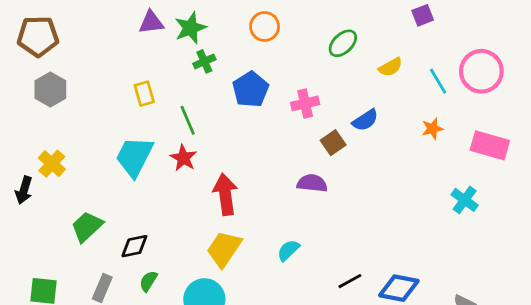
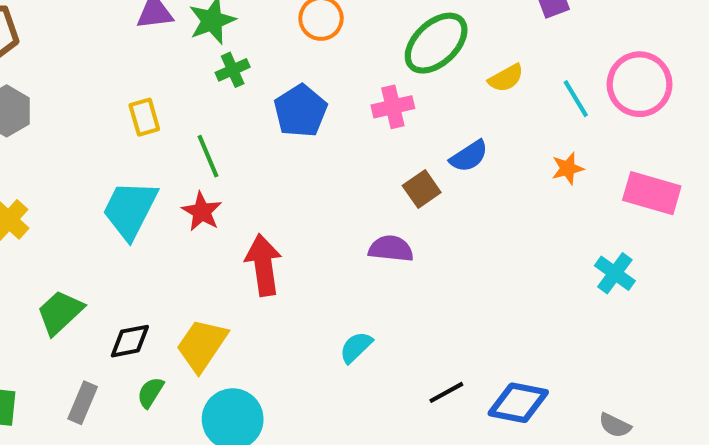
green ellipse: (343, 43) -> (436, 43), size x1.5
pink cross: (305, 103) -> (393, 107), moved
yellow trapezoid: (224, 249) -> (202, 345), moved

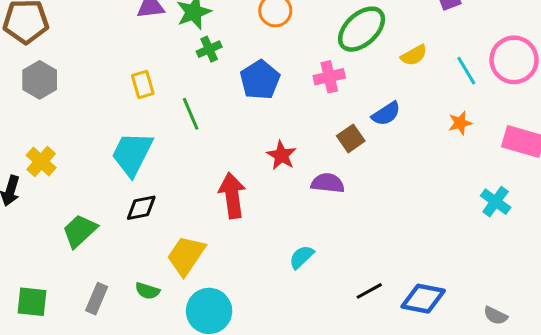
red star: (202, 212) -> (281, 155), moved
black diamond: (130, 341) -> (141, 208), moved
green semicircle: (150, 392) -> (147, 291), turned -105

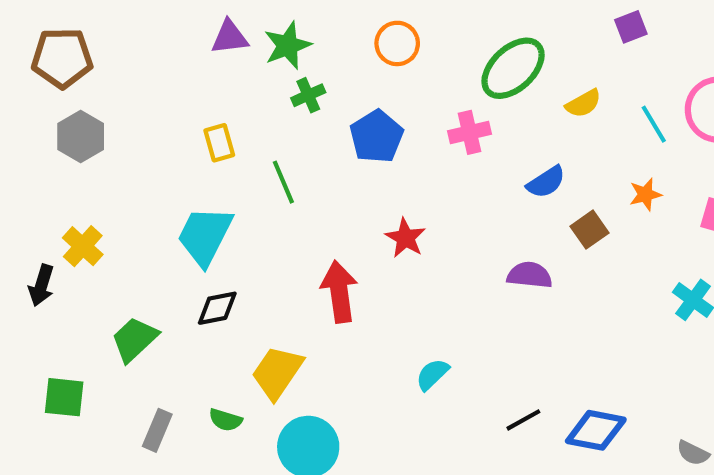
brown square: (351, 138) -> (590, 230), moved
purple semicircle: (328, 183) -> (530, 275), moved
green square: (32, 302) -> (64, 397), moved

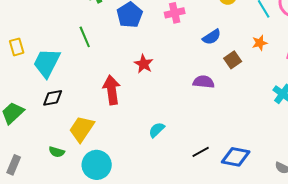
yellow rectangle: (219, 143) -> (17, 47), moved
gray rectangle: (157, 430) -> (14, 165), moved

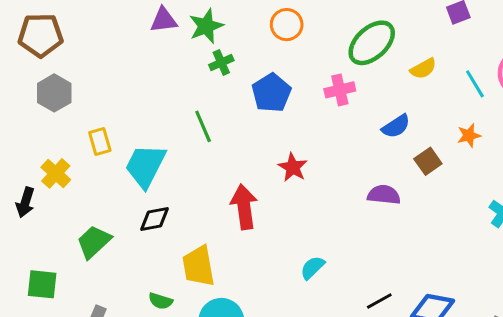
yellow trapezoid: (82, 129) -> (199, 266), turned -44

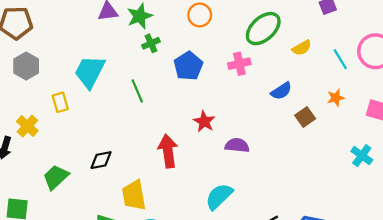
cyan trapezoid: (145, 166) -> (90, 72), moved
purple semicircle: (384, 195) -> (237, 145), moved
cyan semicircle: (312, 268) -> (219, 196), size x1.5

